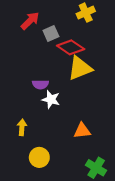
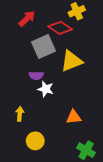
gray square: (51, 33) -> (44, 47), moved, size x1.6
red diamond: (71, 47) -> (60, 28), moved

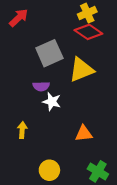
red arrow: (27, 19) -> (19, 18), moved
red diamond: (60, 28) -> (88, 32), moved
yellow circle: (35, 141) -> (49, 170), moved

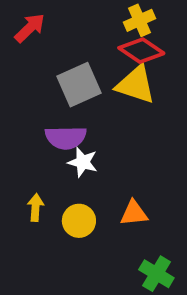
yellow triangle: (81, 70) -> (136, 85), moved, turned 40
purple semicircle: (41, 86) -> (66, 138), size x1.5
yellow circle: (49, 170) -> (79, 221), moved

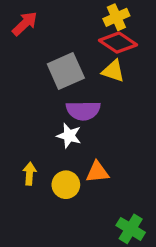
yellow triangle: (136, 85) -> (113, 71), size x0.7
purple semicircle: (66, 138) -> (83, 110), moved
orange triangle: (134, 213) -> (97, 172), moved

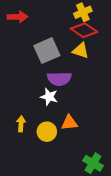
red arrow: (25, 24) -> (18, 17), turned 42

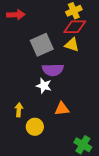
red diamond: (84, 30) -> (75, 27), turned -35
yellow circle: (47, 132) -> (35, 127), moved

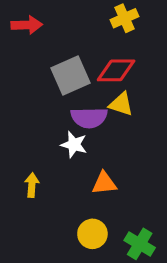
red diamond: (75, 27) -> (116, 70), moved
yellow triangle: (72, 45) -> (121, 104), moved
yellow circle: (35, 127) -> (92, 234), moved

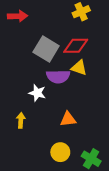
gray square: (71, 75) -> (46, 49), turned -35
white star: (74, 145) -> (37, 93), moved

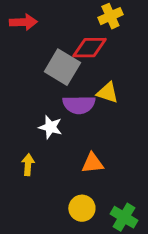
red diamond: (76, 46) -> (89, 48), moved

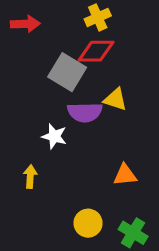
yellow cross: (110, 16) -> (98, 17), moved
orange triangle: (92, 163) -> (125, 175), moved

